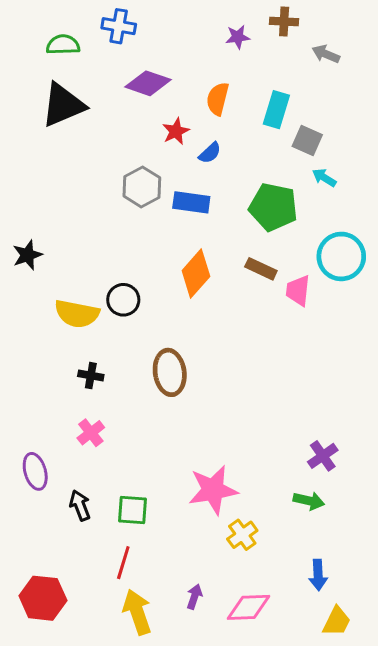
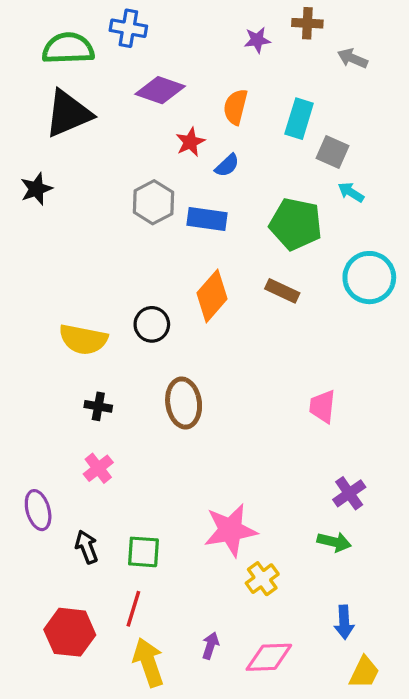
green semicircle: (63, 45) -> (68, 48), size x1.4
black star: (27, 255) -> (36, 189), moved
pink trapezoid: (298, 291) -> (322, 406), moved
black circle: (123, 300) -> (152, 324), moved
red hexagon: (43, 598) -> (70, 632), moved

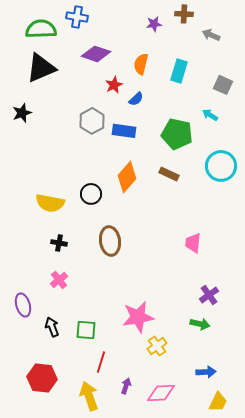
gray square: (332, 152) -> (223, 85), moved
red line: (133, 609) -> (101, 362), moved
blue arrow: (344, 622) -> (206, 372), turned -90

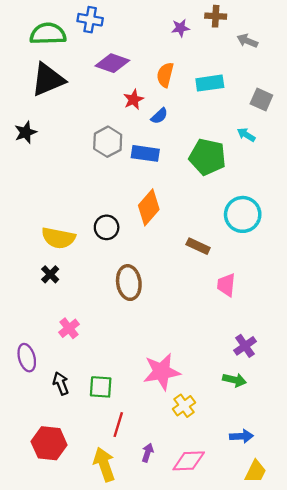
cyan rectangle: (179, 71) -> (210, 83), turned 65
cyan circle: (221, 166) -> (243, 214), moved
brown rectangle: (169, 174) -> (198, 246), moved
black cross: (59, 243) -> (50, 274), moved, turned 35

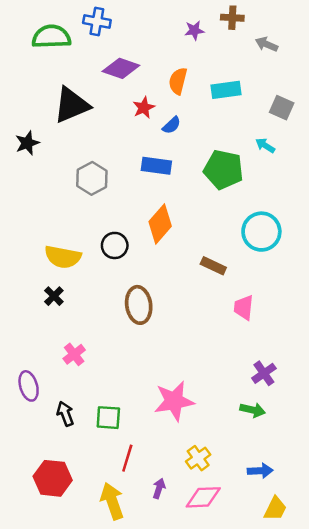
black triangle: (48, 80) -> (72, 105), moved
gray hexagon: (108, 142) -> (92, 178), moved
yellow cross: (184, 406) -> (198, 458), moved

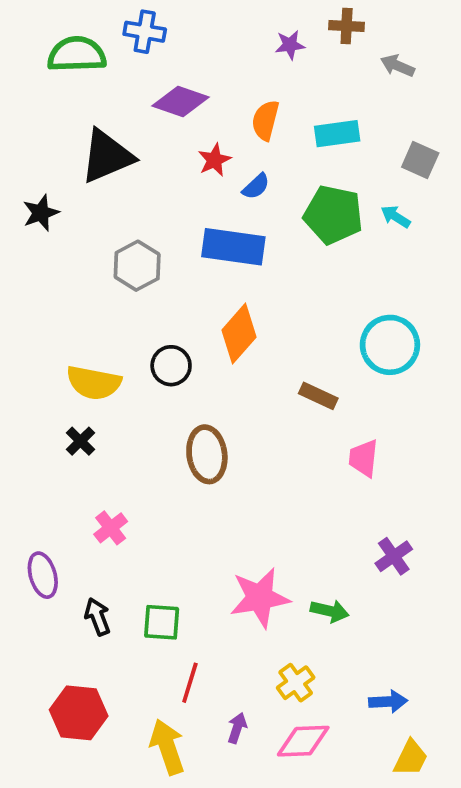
blue rectangle: (156, 166) -> (233, 247), size x1.4
green pentagon: (223, 170) -> (333, 215), moved
green arrow: (253, 410) -> (330, 611), moved

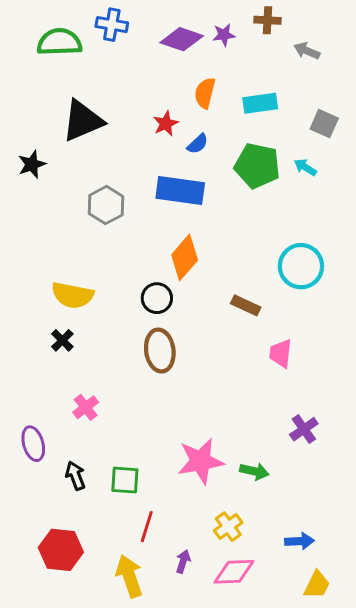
purple diamond: (180, 101) -> (182, 39), moved
black circle: (171, 366) -> (157, 298), moved

